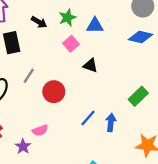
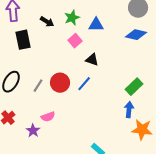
gray line: (29, 76) -> (38, 86), moved
blue line: (88, 118) -> (84, 84), moved
blue arrow: (111, 122) -> (129, 110), moved

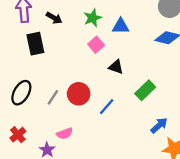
black arrow: (47, 22) -> (54, 18), moved
blue line: (84, 84) -> (107, 107), moved
green rectangle: (134, 87) -> (145, 90), moved
blue arrow: (129, 110) -> (159, 125), turned 42

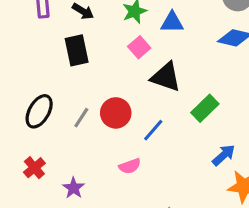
black rectangle: (35, 44) -> (77, 50), moved
black triangle: (116, 67) -> (166, 77), size x1.5
pink semicircle: (65, 134) -> (130, 166), moved

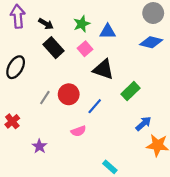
black rectangle: (77, 50) -> (54, 48), moved, turned -30
black ellipse: (39, 111) -> (16, 67), moved
red cross: (34, 168) -> (12, 121), moved

